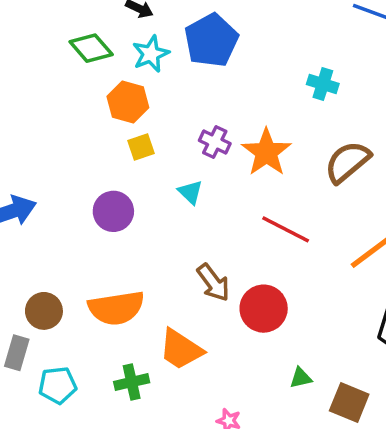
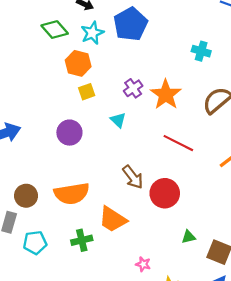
purple cross: (215, 142) -> (133, 88), turned 30

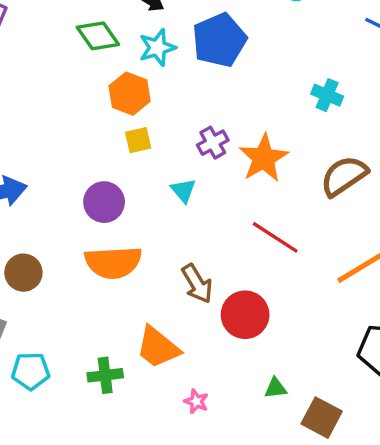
orange semicircle: (72, 194) -> (113, 262), moved
brown circle: (26, 196) -> (23, 273), moved
pink star: (143, 264) -> (196, 401), moved

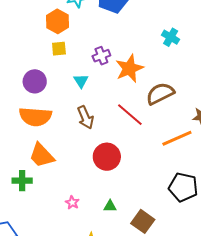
brown semicircle: (344, 176) -> (160, 93), moved
brown arrow: (197, 284) -> (85, 117), moved
orange trapezoid: (158, 347) -> (42, 155), moved
green triangle: (275, 388) -> (110, 206), moved

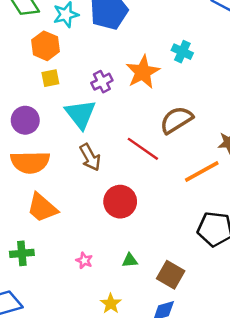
orange star: (129, 68) -> (143, 72), moved
cyan triangle: (81, 81) -> (80, 114), size x1.8
green cross: (22, 181) -> (22, 253), moved

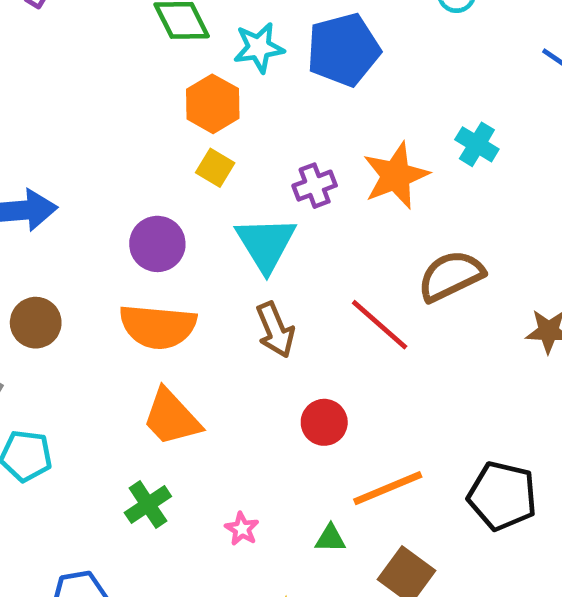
yellow square: (50, 78) -> (215, 168), turned 36
orange line: (202, 171) -> (388, 488), moved
red circle: (120, 202) -> (324, 422), size x0.7
green cross: (22, 253) -> (148, 505), moved, turned -35

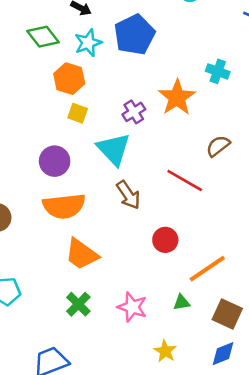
brown semicircle: (451, 276) -> (218, 146), size x0.7
pink star: (242, 529) -> (132, 307), size x1.6

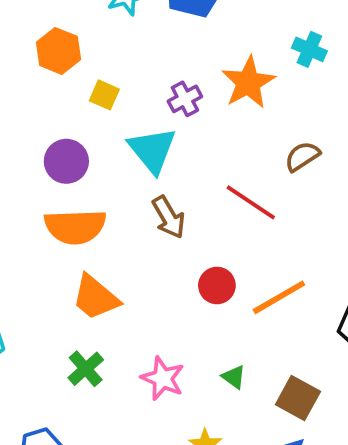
orange hexagon: (69, 79) -> (58, 51), moved
orange line: (207, 269) -> (279, 297), moved
green triangle: (182, 302) -> (234, 377), turned 42

